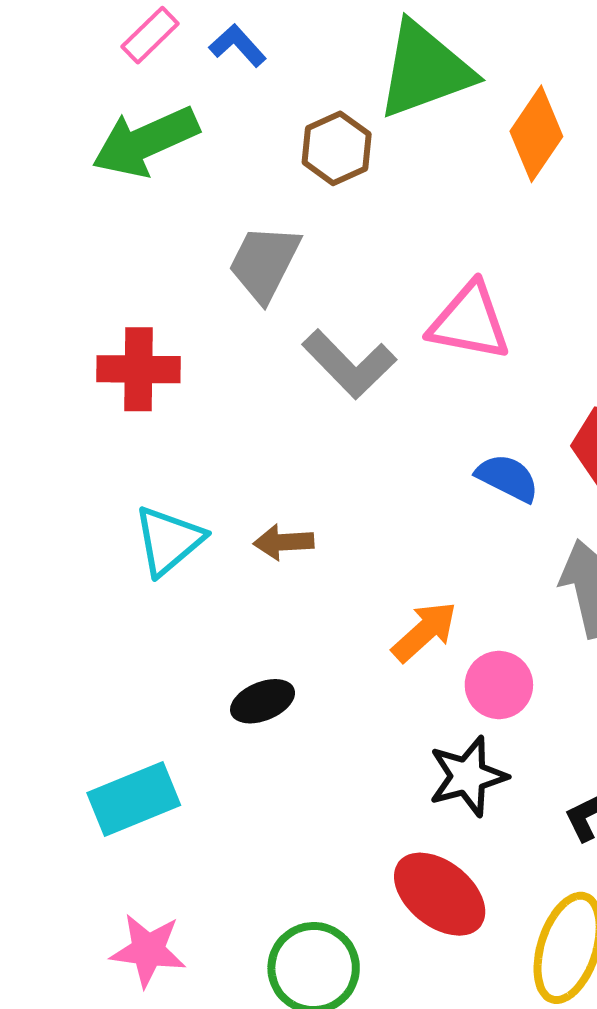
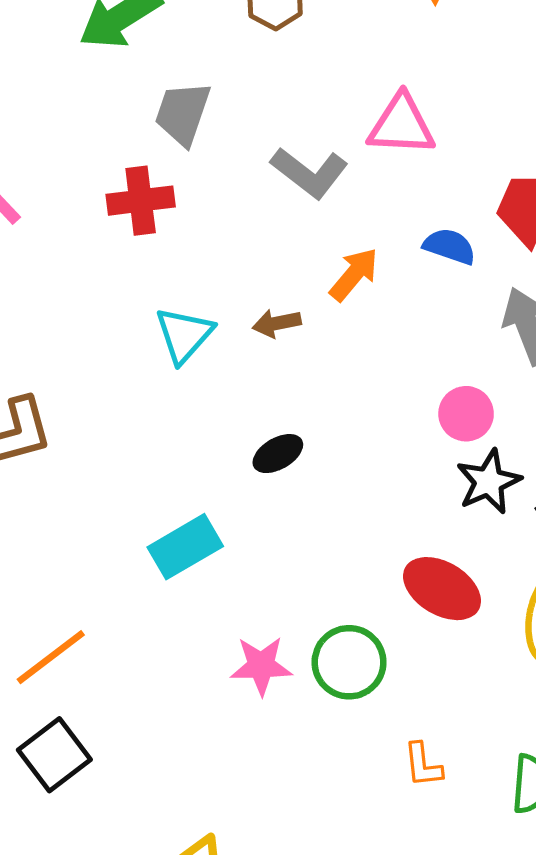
gray trapezoid: (264, 263) -> (183, 113), moved
orange arrow: (424, 632) -> (354, 274), moved
black star: (468, 776) -> (489, 482), moved
pink star: (148, 950) -> (261, 666), moved

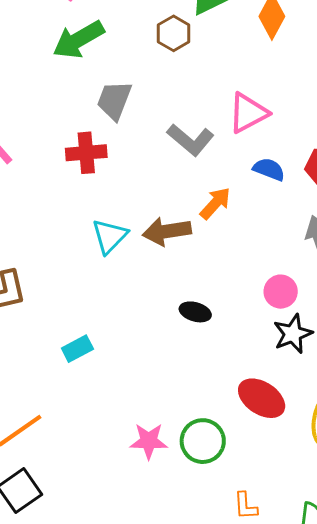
pink triangle: (401, 125) -> (248, 113), turned -33
blue semicircle: (449, 246) -> (269, 169), moved
brown arrow: (277, 323) -> (167, 231), size x1.6
black ellipse: (278, 454) -> (195, 312), moved, turned 44
cyan rectangle: (185, 547) -> (77, 349), moved, size x0.7

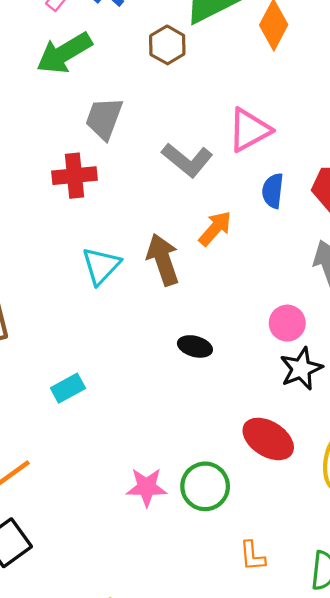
blue semicircle: (269, 169) -> (273, 191), turned -104
brown arrow: (167, 231) -> (163, 260), turned 81

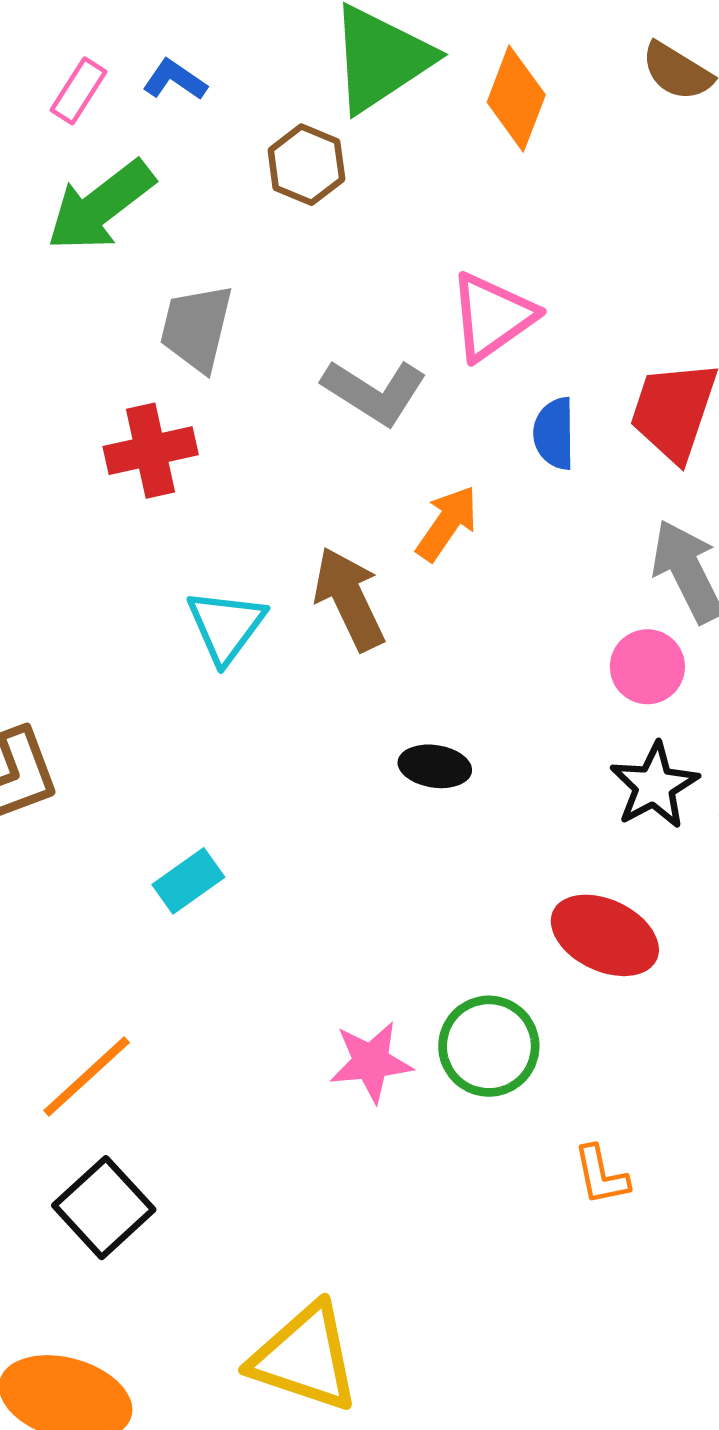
pink circle: (287, 323) -> (647, 667), moved

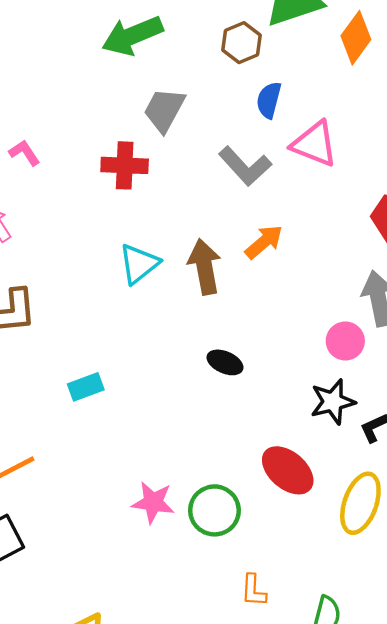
pink triangle: (492, 316) -> (314, 144), turned 42
blue semicircle: (554, 433) -> (269, 100), moved

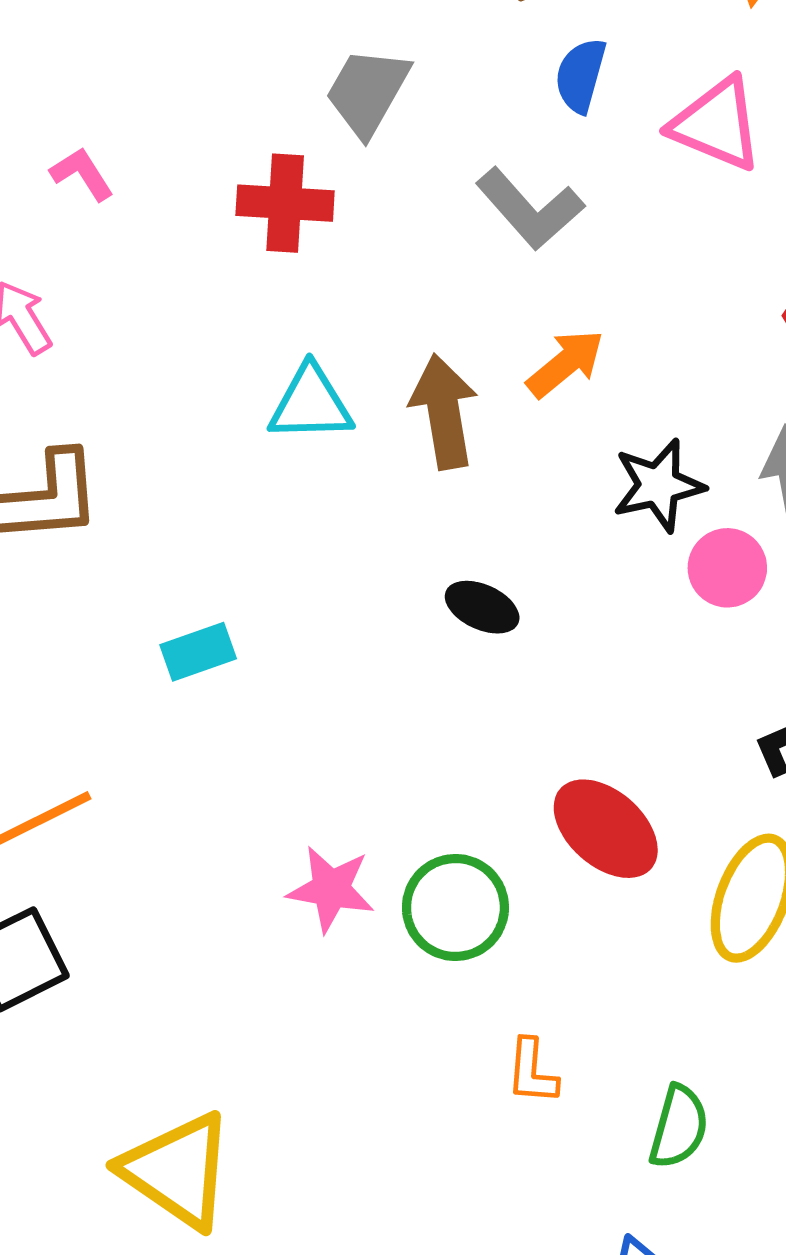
pink triangle: (314, 144) -> (717, 124), moved
cyan triangle: (139, 264) -> (311, 404), turned 36
black star: (333, 402) -> (658, 485), moved

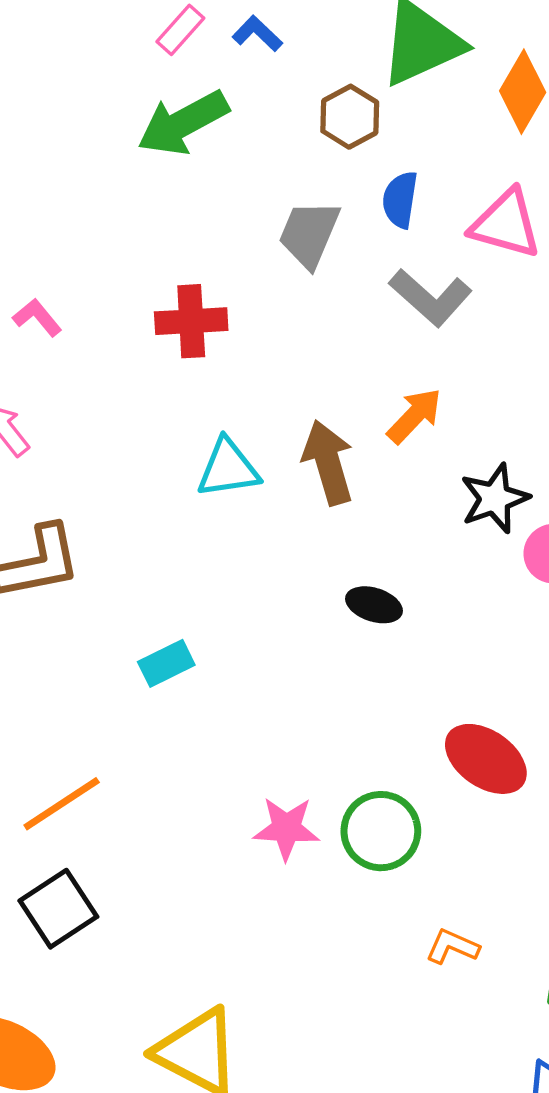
gray trapezoid: (367, 92) -> (309, 234), moved
gray L-shape: (530, 209) -> (431, 297), moved
orange L-shape: (532, 1072) -> (452, 947), turned 116

